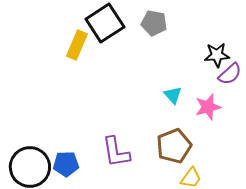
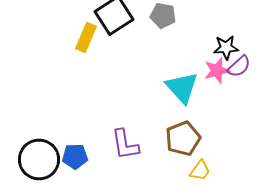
cyan triangle: (173, 95) -> (182, 88), size x1.8
pink star: (208, 107) -> (217, 70), moved

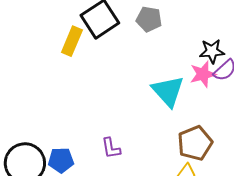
brown pentagon: (183, 138) -> (195, 143), moved
purple L-shape: (125, 144) -> (111, 148), size x0.7

